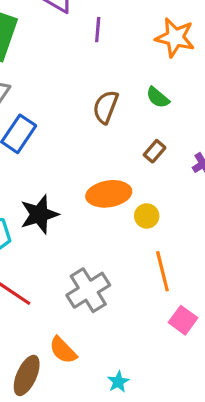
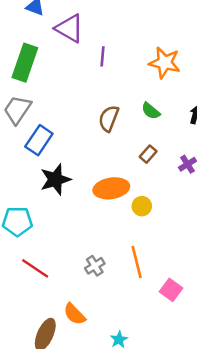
black star: (39, 214) -> (55, 179), moved
orange line: (162, 271) -> (137, 262), moved
gray cross: (88, 290) -> (95, 266), size x0.6

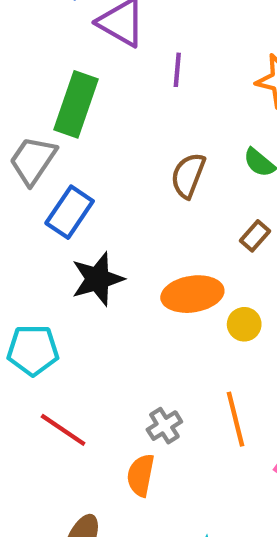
green rectangle: (25, 63) -> (76, 104), moved
orange semicircle: (74, 314) -> (141, 475), moved, turned 55

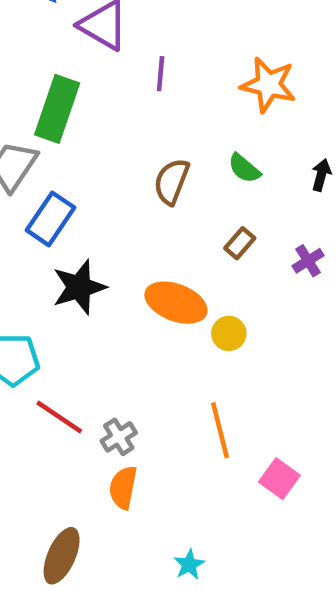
orange ellipse: (192, 294) -> (176, 303), turned 30
gray cross: (164, 426) -> (119, 437), moved
red line: (63, 430) -> (59, 417), moved

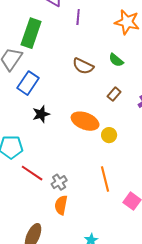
brown semicircle: (172, 182) -> (83, 66), turned -85
black star: (79, 287) -> (41, 114), size x0.7

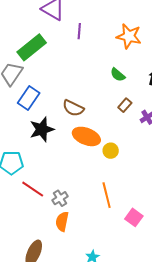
green rectangle: (31, 33) -> (32, 47), turned 32
brown semicircle: (83, 66) -> (73, 108), moved
brown rectangle: (114, 94) -> (125, 105), moved
black star: (41, 114) -> (42, 129), size x1.4

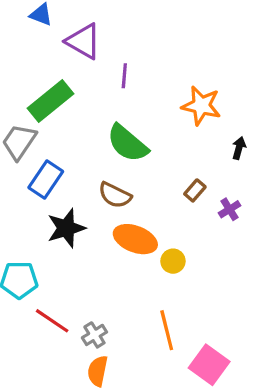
orange star: (129, 36) -> (201, 106), moved
green semicircle: (118, 75) -> (127, 143), moved, size x1.8
pink square: (134, 217) -> (209, 365), size x1.4

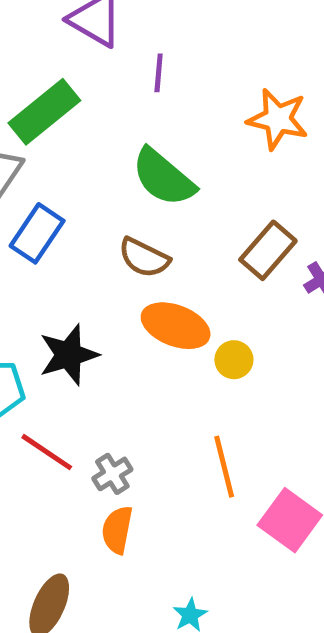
brown rectangle: (195, 190) -> (268, 250), size x1.6
black star: (66, 228) -> (69, 355), moved

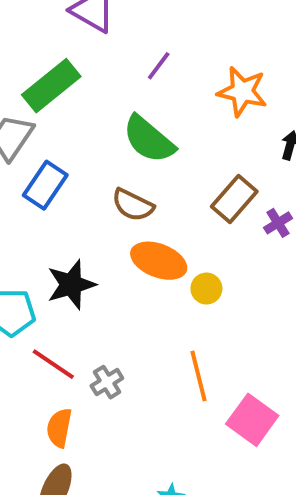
purple line: (159, 73) -> (159, 66), moved, turned 32
orange semicircle: (117, 530) -> (59, 428), moved

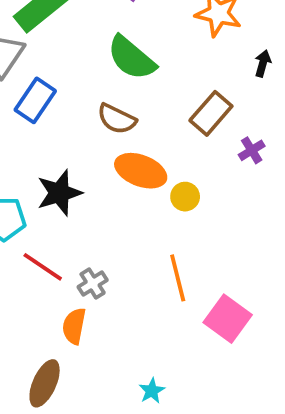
purple cross: (278, 223) -> (252, 150), moved
orange semicircle: (59, 428) -> (74, 326), moved

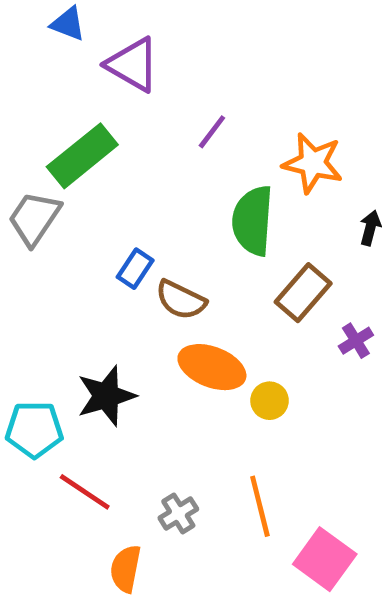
green semicircle: (131, 58) -> (253, 221), moved, turned 54
blue rectangle: (35, 100) -> (135, 269), moved, size x0.7
gray cross: (93, 283) -> (178, 513), moved

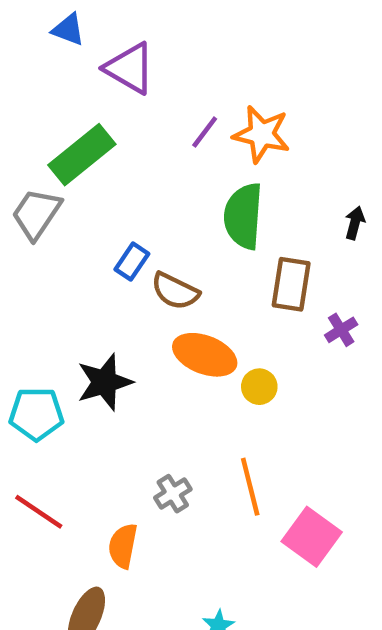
orange star: (313, 163) -> (262, 134), moved
brown rectangle: (303, 293) -> (291, 284), turned -32
red line: (85, 492) -> (39, 512), moved

